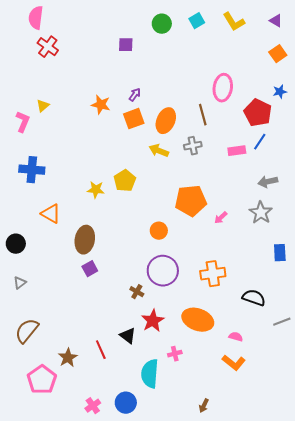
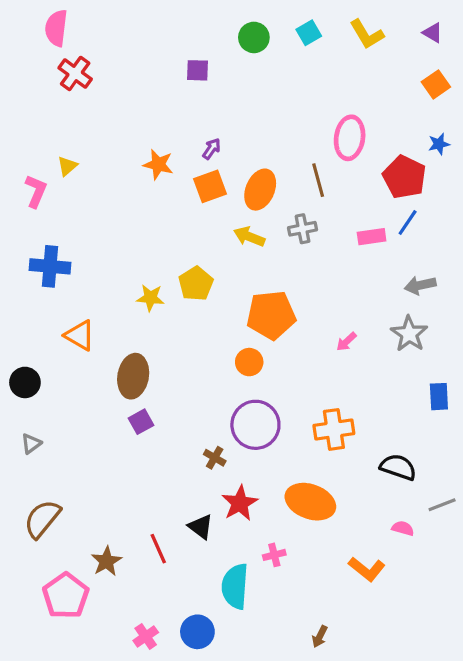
orange pentagon: (191, 201) -> (271, 315), moved
pink semicircle: (236, 337) -> (403, 528), moved

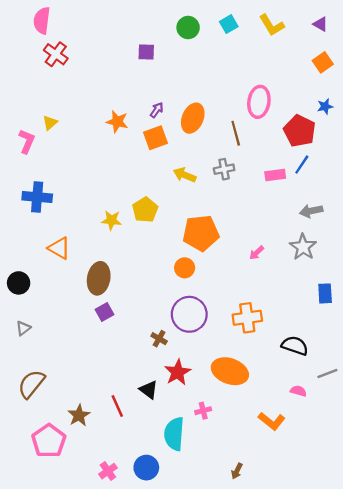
orange ellipse: (260, 190) -> (193, 118), moved

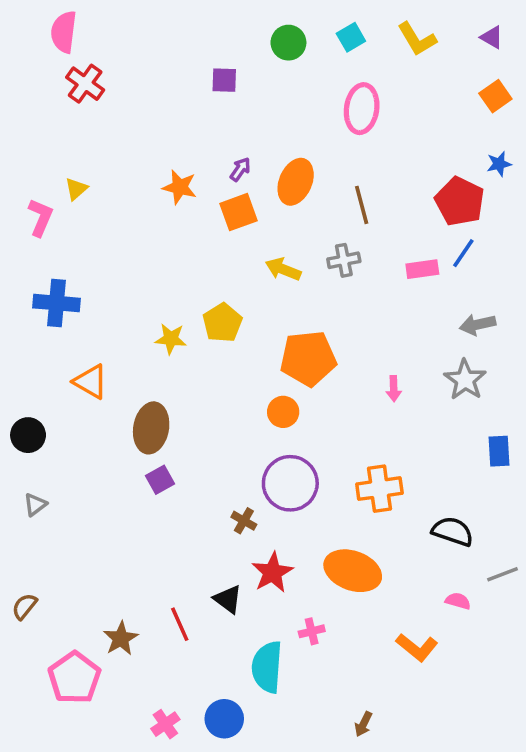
pink ellipse: (259, 102) -> (362, 109), moved
pink arrow: (257, 253) -> (394, 389), turned -49
brown semicircle: (31, 384) -> (24, 606), moved, size x0.6

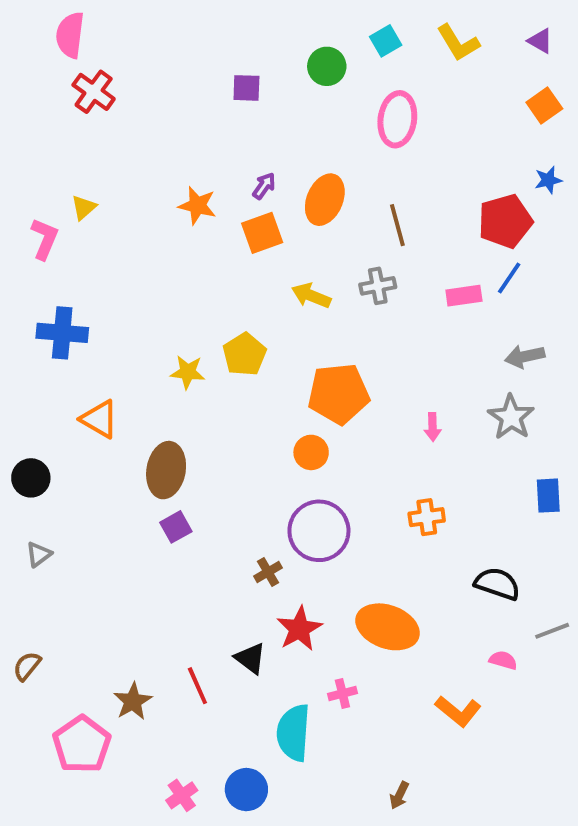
green circle: (288, 43) -> (327, 66), moved
red pentagon: (460, 201) -> (505, 221), turned 30
orange cross: (379, 489) -> (427, 517), moved, size x0.7
brown cross: (244, 521) -> (268, 572), turned 30

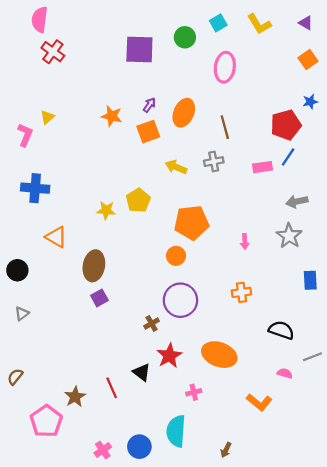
purple square: (246, 88) -> (139, 49), size x1.8
cyan semicircle: (293, 733) -> (176, 431), moved

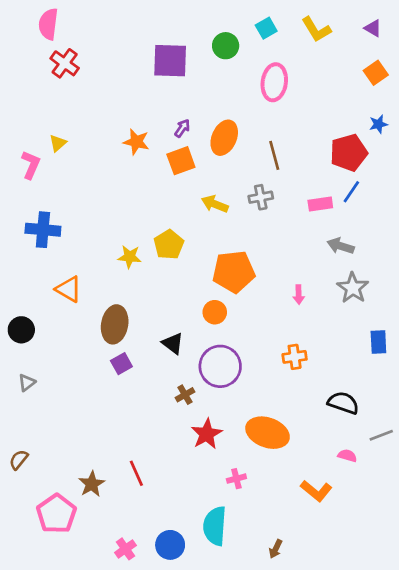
gray arrow: (297, 201) -> (341, 246), moved, turned 30
black triangle: (142, 372) -> (173, 343), moved

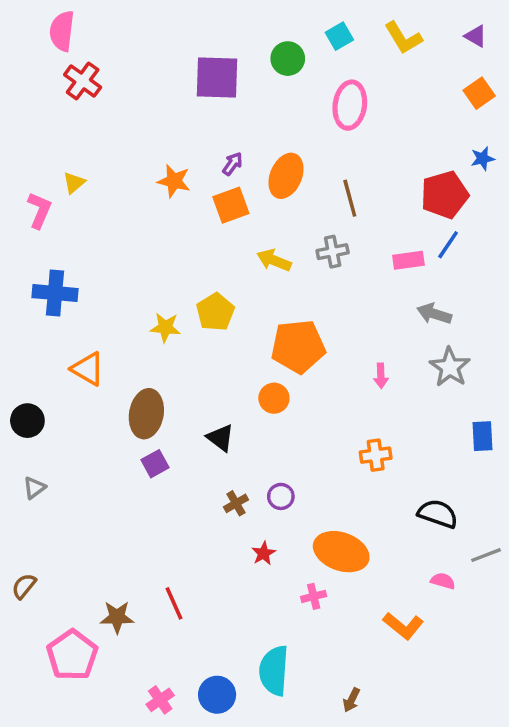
purple circle: (220, 366) -> (281, 496), moved, size x0.5
red star: (207, 434) -> (264, 553), size x0.6
pink cross: (236, 479) -> (314, 596), moved
brown star: (92, 484) -> (117, 617), turned 30

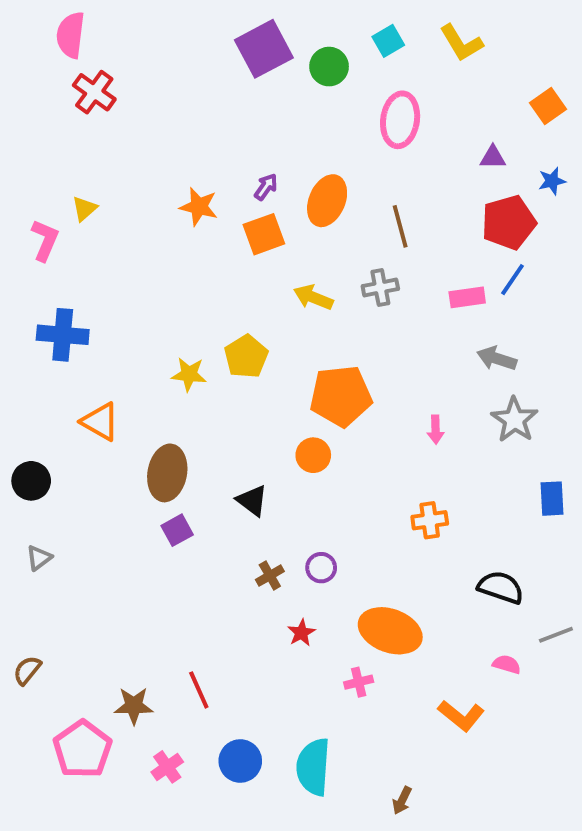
purple triangle: (476, 36) -> (493, 157), moved, turned -30
purple square: (217, 78) -> (264, 49), moved, turned -30
blue circle: (217, 695) -> (240, 761), moved
pink cross: (160, 700) -> (167, 767), moved

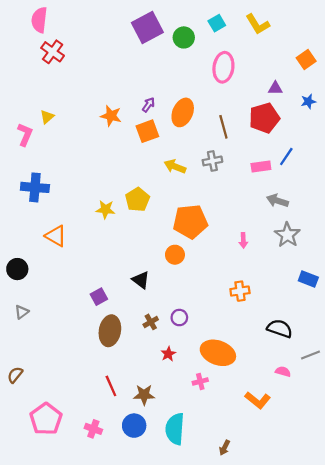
red pentagon: (509, 222) -> (264, 118), moved
brown ellipse: (167, 473) -> (110, 331), moved
blue rectangle: (552, 499) -> (308, 279), turned -66
brown star: (134, 706) -> (144, 395), moved
pink cross: (167, 767) -> (93, 429), turned -35

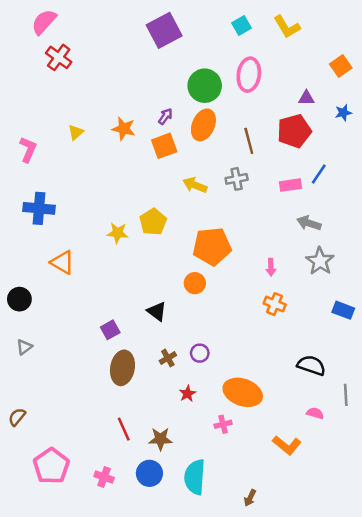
pink semicircle: (39, 20) -> (44, 22), turned 35
green circle: (184, 37) -> (205, 86), moved, size x1.4
yellow triangle: (47, 117) -> (76, 132), moved
orange cross: (240, 291) -> (275, 304), moved, turned 30
gray line: (311, 355) -> (346, 395), turned -72

